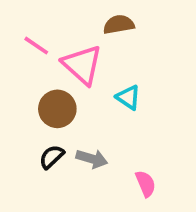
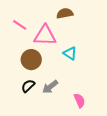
pink triangle: (82, 65) -> (45, 35), turned -40
gray arrow: (92, 159) -> (50, 87), turned 126

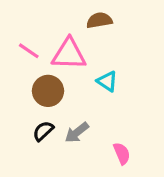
pink line: (20, 25) -> (29, 51), moved

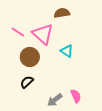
pink triangle: (69, 54) -> (43, 34), turned 40
gray arrow: (77, 133) -> (55, 100), moved

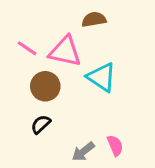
pink triangle: (43, 34) -> (65, 51), turned -30
cyan triangle: (67, 51) -> (101, 77), size x1.5

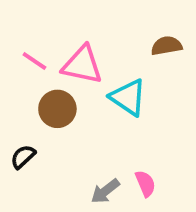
brown semicircle: (94, 19) -> (166, 46), moved
black semicircle: (41, 124) -> (23, 157), moved

